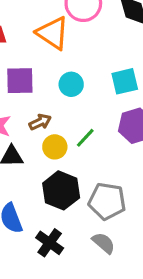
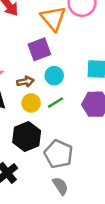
purple square: (20, 81) -> (39, 49), moved, turned -35
cyan circle: (71, 84) -> (54, 76), moved
gray semicircle: (104, 243) -> (60, 186), moved

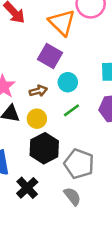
purple square: (39, 49) -> (50, 56), turned -35
yellow circle: (31, 103) -> (37, 119), moved
gray semicircle: (60, 186) -> (72, 196), moved

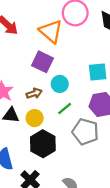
gray pentagon: (79, 164) -> (85, 132), moved

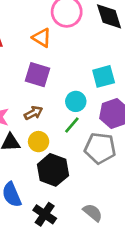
orange triangle: (51, 31) -> (42, 38), size x0.7
cyan circle: (60, 84) -> (76, 101), moved

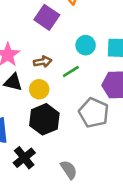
purple square: (37, 75) -> (47, 17), moved
cyan circle: (76, 101) -> (86, 45), moved
green line: (72, 125) -> (71, 71), moved

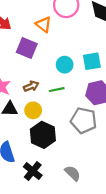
green line: (71, 71) -> (57, 90), turned 32

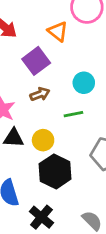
purple square: (27, 48) -> (36, 61), turned 30
brown arrow: (31, 86) -> (40, 94), moved

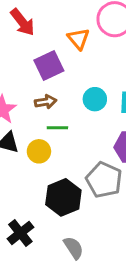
green line: (73, 114) -> (57, 128), moved
black hexagon: (55, 171) -> (63, 197), moved

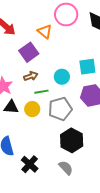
cyan circle: (95, 99) -> (62, 77), moved
gray pentagon: (104, 180) -> (60, 109), moved, turned -30
black hexagon: (63, 197) -> (72, 140), moved

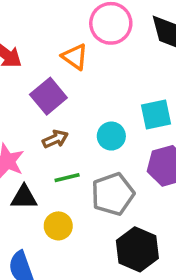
green line: (41, 92) -> (67, 178), moved
yellow circle: (32, 109) -> (58, 226), moved

